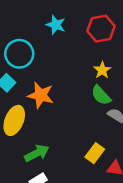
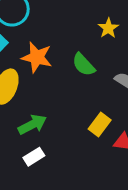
green semicircle: (101, 95) -> (84, 65), moved

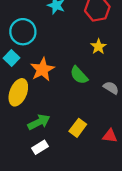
orange star: (37, 57) -> (42, 69), turned 30
yellow rectangle: (100, 125) -> (78, 128), moved

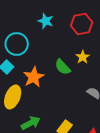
green semicircle: (79, 75) -> (63, 67), moved

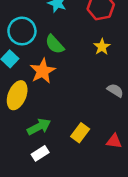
green semicircle: (63, 67) -> (55, 44), moved

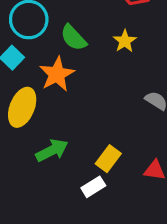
yellow star: (102, 47) -> (125, 41), moved
white rectangle: (40, 153) -> (93, 187), moved

